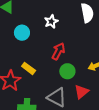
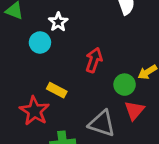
white star: (51, 21) -> (58, 22), moved
green circle: (67, 71) -> (125, 85), moved

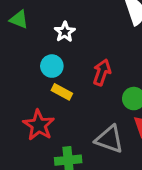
cyan circle: (40, 42) -> (52, 66), moved
yellow rectangle: (57, 90) -> (62, 92), moved

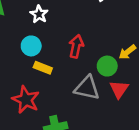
gray triangle: (109, 139) -> (87, 88), moved

